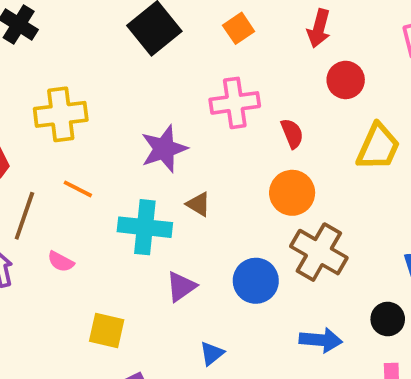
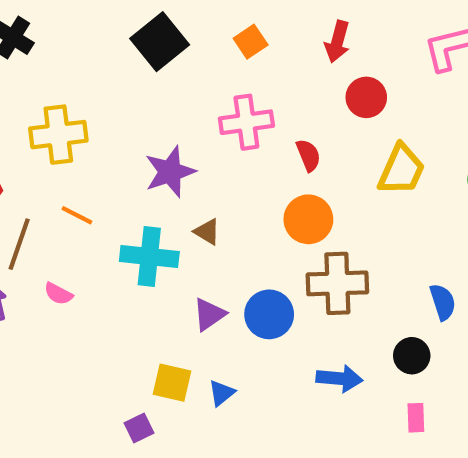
brown cross: (319, 252) -> (337, 283), turned -32
purple triangle: (181, 286) -> (209, 314), moved
yellow square: (107, 330) -> (172, 383), moved

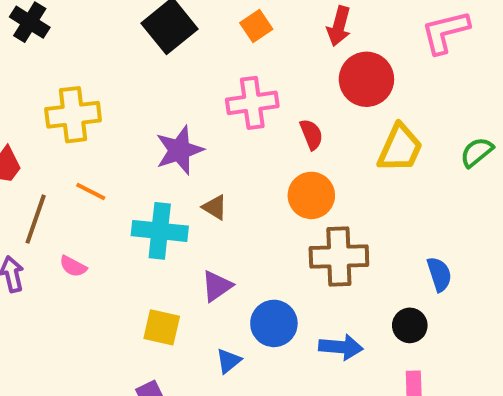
red circle: (366, 97) -> (366, 79), size x1.4
blue circle: (269, 314) -> (274, 323), moved
yellow square: (172, 383) -> (162, 327), moved

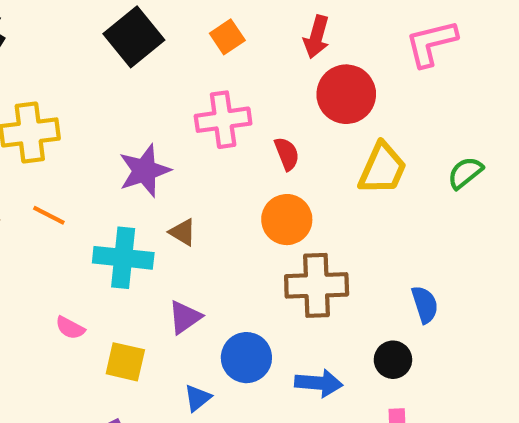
pink semicircle: (73, 266) -> (70, 328), moved

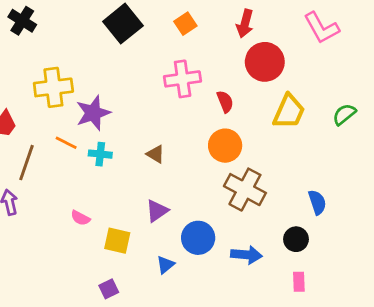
pink L-shape: (431, 43) -> (322, 28), turned -105
purple star: (144, 171) -> (93, 113), moved
cyan cross: (123, 258) -> (100, 154), moved, size x0.6
brown cross: (317, 285) -> (245, 190), turned 30

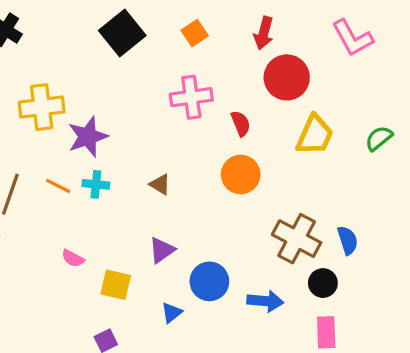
orange line: (66, 143) -> (58, 186), moved
brown cross: (245, 190) -> (297, 239), moved
pink rectangle: (299, 282) -> (326, 332), size x1.4

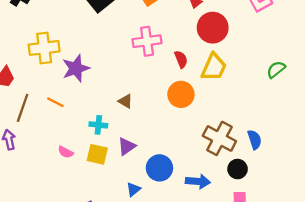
yellow trapezoid: (315, 135) -> (214, 67), moved
cyan cross: (96, 184) -> (98, 125), moved
yellow square: (116, 285) -> (97, 154), moved

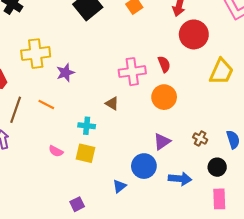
pink cross: (147, 41) -> (132, 72), moved
yellow trapezoid: (214, 67) -> (221, 72), moved
purple star: (76, 68) -> (65, 73), size x0.7
brown cross: (219, 138) -> (200, 138), size x0.5
purple triangle: (127, 146) -> (162, 142), moved

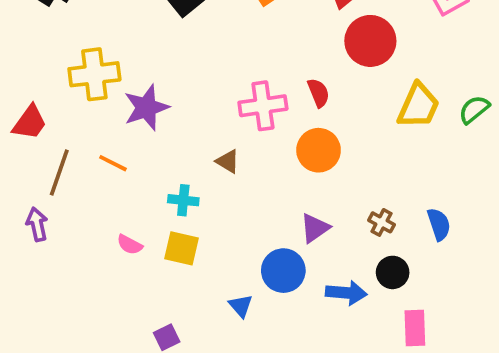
purple star: (65, 73) -> (146, 108), size x1.4
black circle: (217, 167) -> (393, 272), moved
blue triangle: (120, 186) -> (241, 306), turned -32

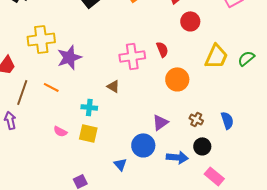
red circle: (370, 41) -> (190, 21), size x0.7
orange circle: (319, 150) -> (177, 79), moved
pink rectangle: (415, 328) -> (214, 176), turned -48

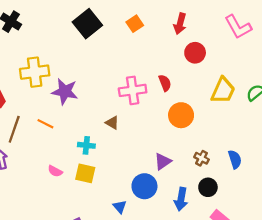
purple star: (69, 57) -> (65, 91), turned 30
blue arrow: (177, 157) -> (181, 199), turned 95

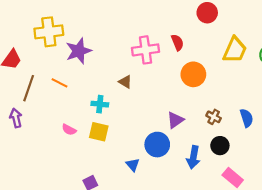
purple star: (65, 91) -> (79, 51), turned -30

